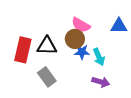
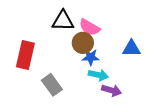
blue triangle: (119, 26) -> (131, 48), moved
black triangle: (47, 46) -> (63, 21), moved
cyan arrow: (99, 57) -> (98, 75), moved, turned -54

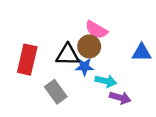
black triangle: (63, 21) -> (68, 55), moved
blue star: (91, 57) -> (84, 67), moved

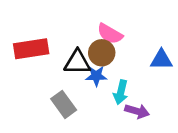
red rectangle: (27, 60) -> (31, 49), moved, turned 68
cyan arrow: (106, 81) -> (121, 92), turned 90

